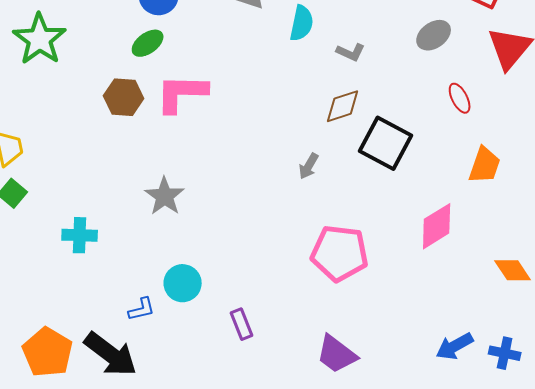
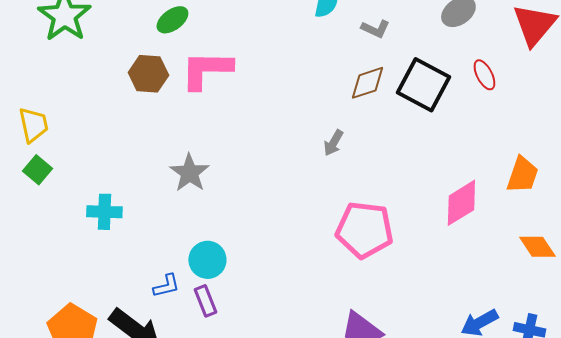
black square: (386, 143) -> (423, 85), moved
orange trapezoid: (485, 165) -> (522, 175), moved
purple rectangle: (242, 324) -> (205, 301), moved

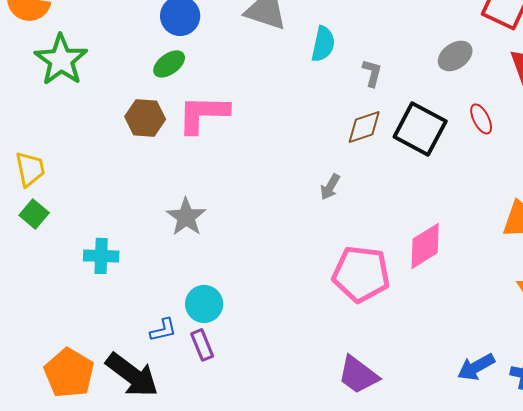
gray L-shape: (375, 29) -> (372, 73), turned -100
pink diamond: (461, 203) -> (425, 246), moved

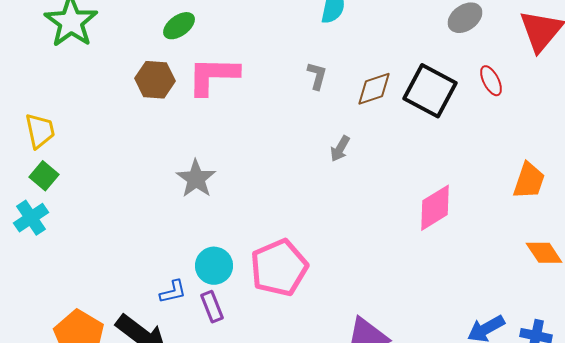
gray L-shape: (372, 73) -> (317, 76), moved
cyan cross: (101, 256) -> (31, 218), moved, turned -36
pink pentagon: (361, 274) -> (279, 268), moved, turned -30

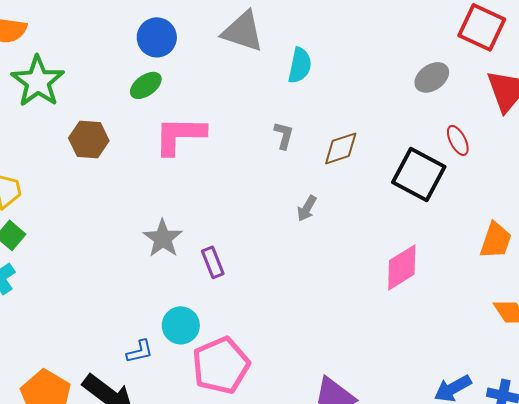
brown hexagon: (155, 80) -> (89, 139), moved
black square: (430, 91) -> (419, 174), moved
pink pentagon: (279, 268) -> (221, 365), moved
purple rectangle: (212, 307) -> (213, 262), moved

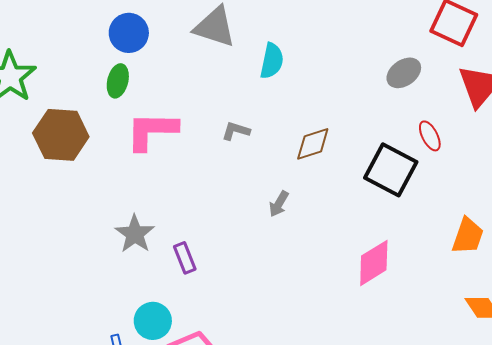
green ellipse: (146, 85) -> (118, 81), turned -40
gray L-shape: (284, 135) -> (236, 131), moved, turned -88
brown hexagon: (89, 139) -> (61, 135), size x1.4

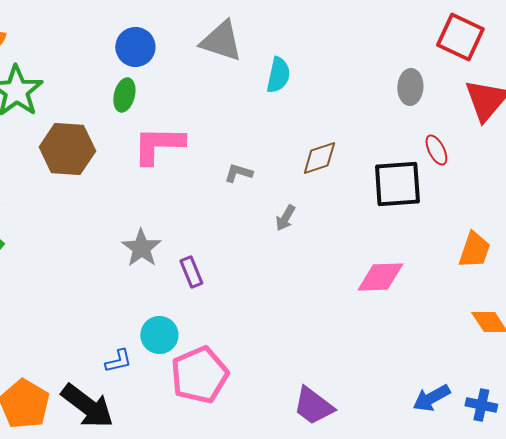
gray ellipse: (404, 73) -> (410, 87), turned -52
gray L-shape: (236, 131) -> (238, 173), moved
black square: (391, 170) -> (397, 184), turned -32
pink diamond: (374, 263) -> (380, 277), turned 30

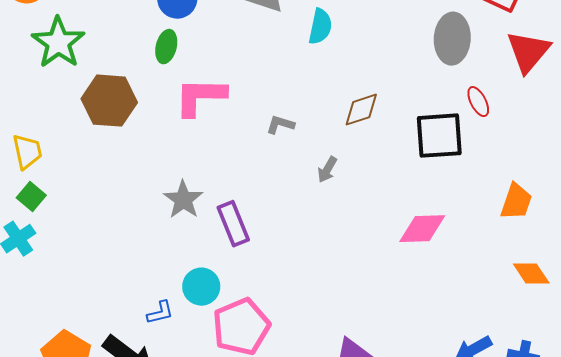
gray ellipse: (410, 87) -> (452, 39), size x1.4
purple rectangle: (191, 272) -> (233, 224), size x1.4

